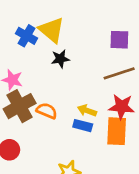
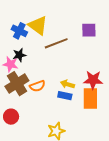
black star: (60, 59) -> (19, 55), moved
brown line: (119, 73) -> (56, 43), moved
orange semicircle: (47, 111) -> (37, 86), turned 140

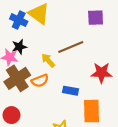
brown line: (56, 43) -> (71, 47), moved
yellow arrow: (67, 84) -> (48, 60), moved, turned 32
orange rectangle: (90, 98) -> (91, 111), moved

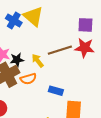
black star: (19, 47) -> (17, 60), moved
red star: (101, 73) -> (85, 48), moved

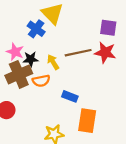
blue cross: (14, 21) -> (36, 29), moved

